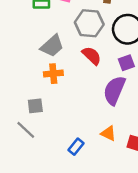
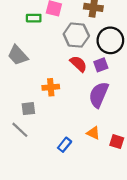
gray trapezoid: (52, 46) -> (18, 55), moved, turned 90
purple square: (126, 63) -> (101, 65), moved
orange cross: (53, 74) -> (51, 87), moved

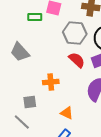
orange triangle: (93, 133) -> (67, 113), moved

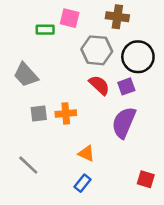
gray square: (30, 102) -> (39, 113), moved

